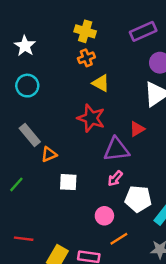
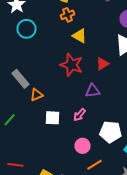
cyan circle: (27, 86) -> (26, 29), moved
red triangle: (137, 129) -> (102, 64), moved
purple triangle: (116, 149) -> (92, 91), size x0.7
pink arrow: (115, 178) -> (80, 115), moved

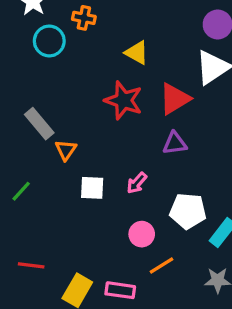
orange cross: (68, 15) -> (84, 18), moved, turned 32
red triangle: (102, 64) -> (175, 99), size x1.5
purple triangle: (92, 91) -> (175, 143), moved
orange triangle: (36, 95) -> (66, 150), turned -32

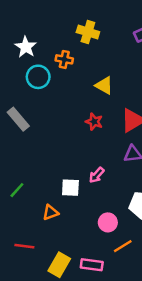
red star: (124, 100) -> (94, 122), size x0.6
gray rectangle: (39, 124) -> (18, 119), moved
orange triangle: (66, 150) -> (51, 212), moved, turned 35
pink arrow: (137, 183) -> (97, 175), moved

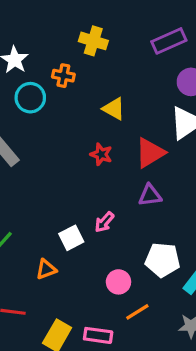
white square: (70, 188) -> (71, 238), turned -30

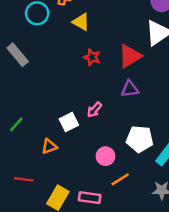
yellow triangle: (114, 109) -> (81, 22), moved

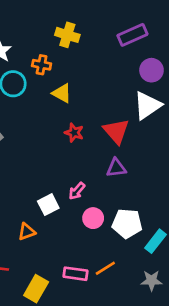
red triangle: (130, 56) -> (116, 131), turned -40
pink circle: (105, 156) -> (93, 218), moved
pink rectangle: (90, 198) -> (75, 274), moved

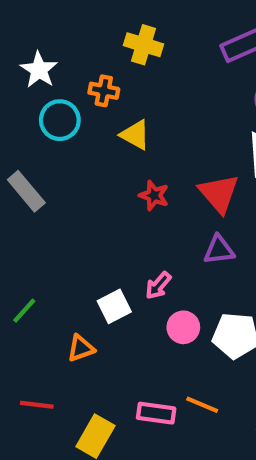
orange line: (105, 268) -> (202, 405), turned 55

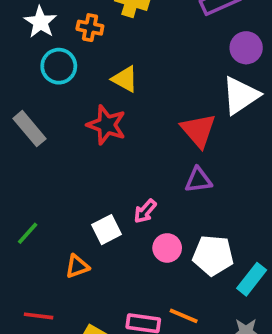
orange cross: (104, 91) -> (90, 28), moved
red star: (154, 195) -> (107, 125), moved, size x1.5

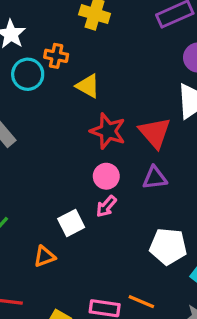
orange cross: (90, 28) -> (56, 56), moved
red star: (107, 125) -> (108, 131), moved
pink circle: (167, 248) -> (106, 176), moved

